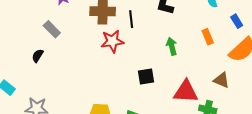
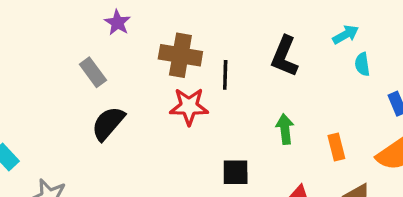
orange rectangle: (208, 37) -> (336, 147), moved
black semicircle: (38, 56) -> (108, 123), moved, size x1.6

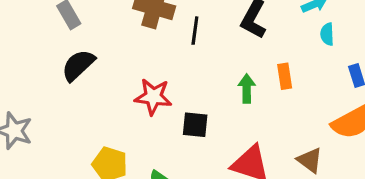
red star: (189, 106) -> (153, 97), moved
orange rectangle: (336, 147) -> (285, 76), moved

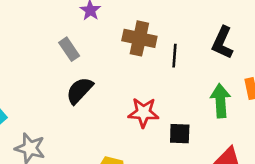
green arrow: (247, 88) -> (220, 101), size x1.4

